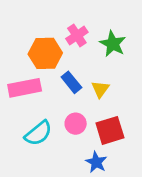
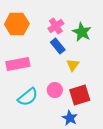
orange hexagon: (45, 53) -> (17, 24), moved
blue rectangle: (71, 82) -> (58, 46), moved

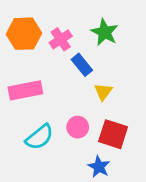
pink cross: (56, 26) -> (61, 39), moved
green star: (82, 32) -> (105, 32), moved
red square: (80, 95) -> (113, 134), turned 35

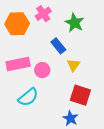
pink cross: (61, 39) -> (43, 14), moved
pink circle: (78, 127) -> (42, 70), moved

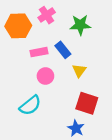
green star: (74, 23) -> (80, 25), turned -30
pink rectangle: (18, 64) -> (39, 52), moved, size x0.7

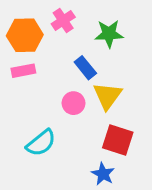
pink rectangle: (39, 52) -> (23, 71), moved
yellow triangle: (79, 71) -> (107, 96), size x1.5
pink circle: (45, 76) -> (74, 103), moved

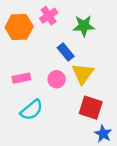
pink rectangle: (23, 71) -> (21, 78), moved
blue star: (103, 174) -> (103, 134), moved

